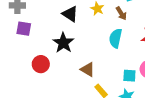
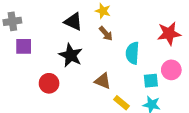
brown arrow: (121, 13) -> (106, 34), moved
cyan semicircle: (116, 38) -> (132, 53), moved

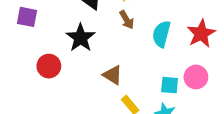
red star: (169, 33) -> (201, 34), turned -30
cyan semicircle: (132, 53) -> (161, 34), moved

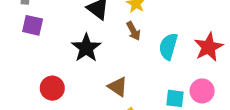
red circle: (49, 66) -> (52, 88), moved

